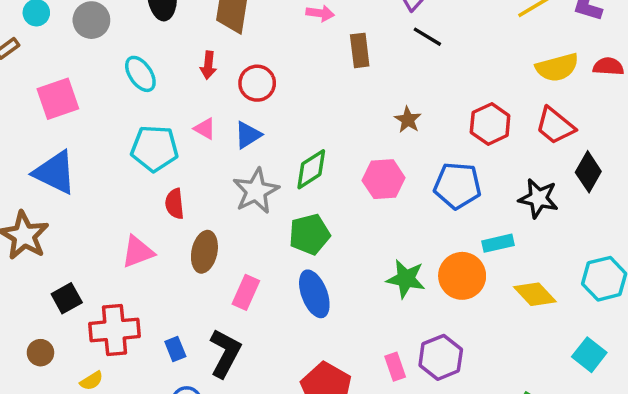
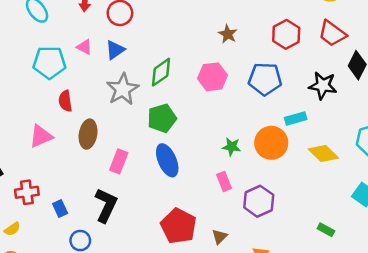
green star: (406, 279) -> (232, 147), size x0.7
red cross: (115, 330) -> (27, 192), size x0.7
blue rectangle: (175, 349) -> (60, 208), moved
pink rectangle: (395, 367) -> (224, 181), moved

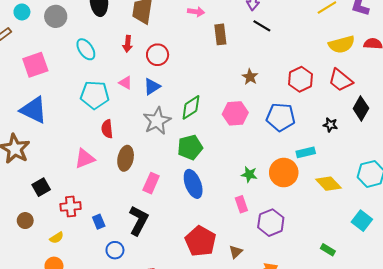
black star: (323, 85) -> (330, 125), size x0.6

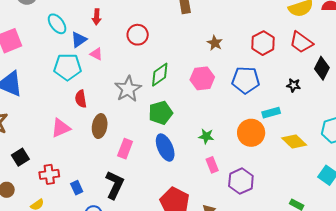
red circle: (158, 55) -> (138, 35), moved
blue triangle: (152, 87) -> (79, 40), moved
green star: (249, 174) -> (206, 136), moved

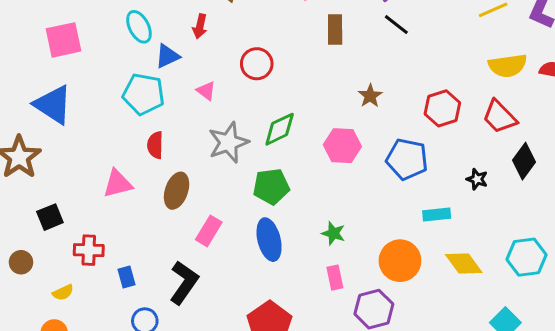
pink triangle: (96, 54) -> (206, 91), moved
orange circle: (251, 133) -> (400, 261), moved

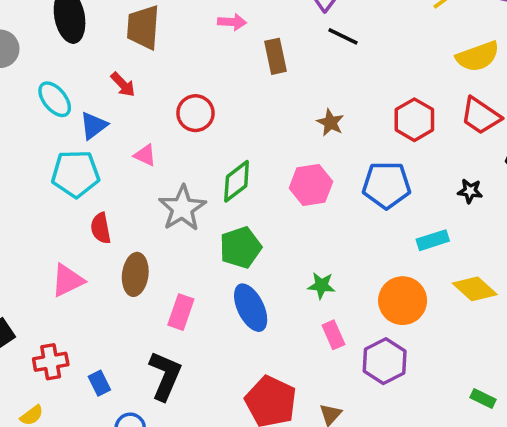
red arrow: (200, 26) -> (123, 85), turned -45

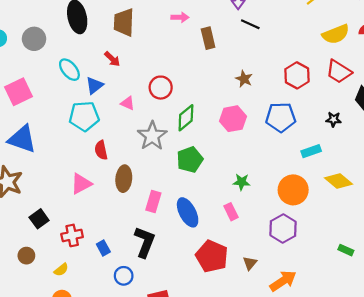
red circle: (195, 113) -> (161, 88), moved
blue ellipse: (251, 308) -> (188, 212), moved
pink rectangle: (333, 335) -> (231, 212), moved

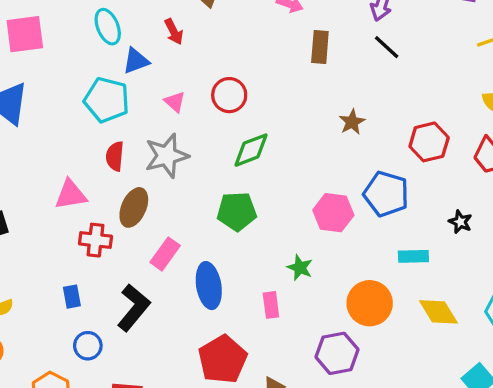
pink hexagon: (233, 119) -> (333, 213), moved
gray star: (152, 136) -> (167, 156), moved
red cross: (72, 235) -> (95, 240), moved

